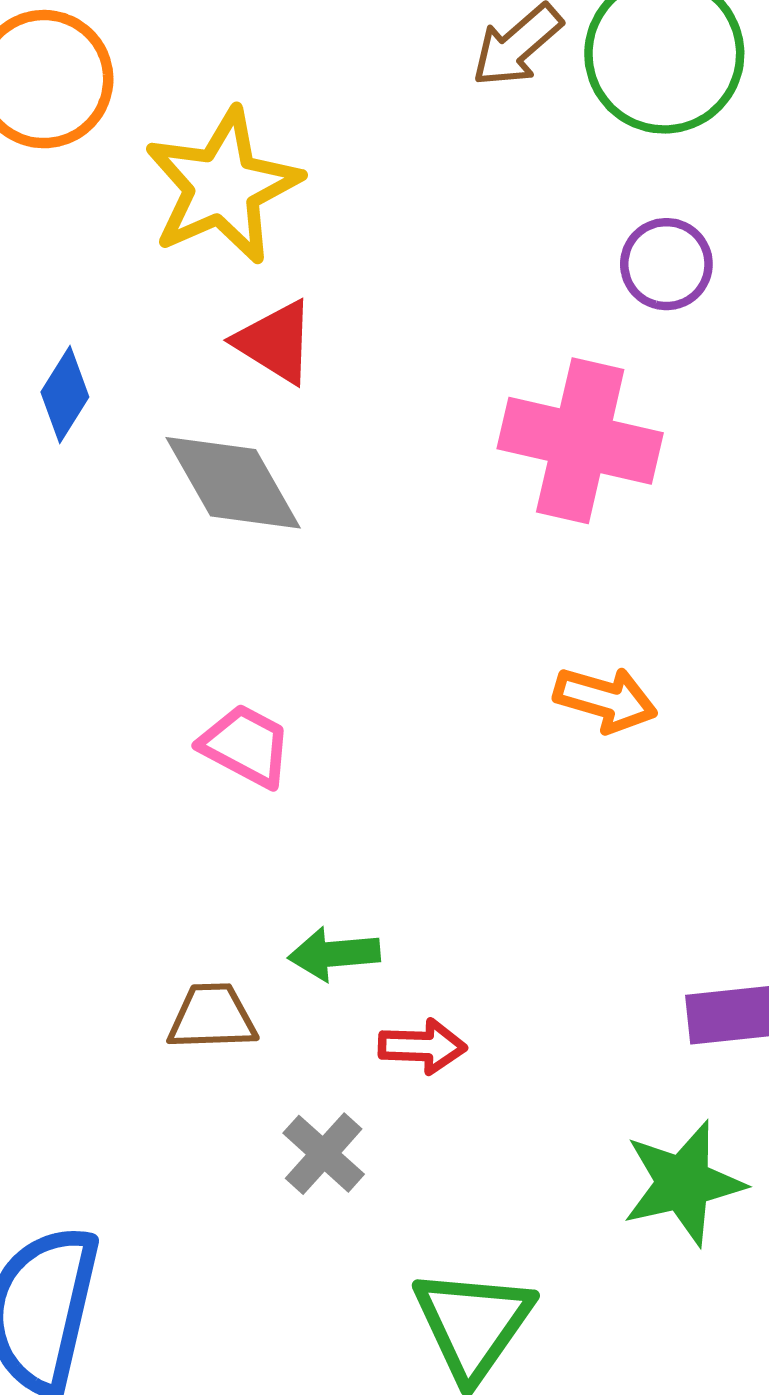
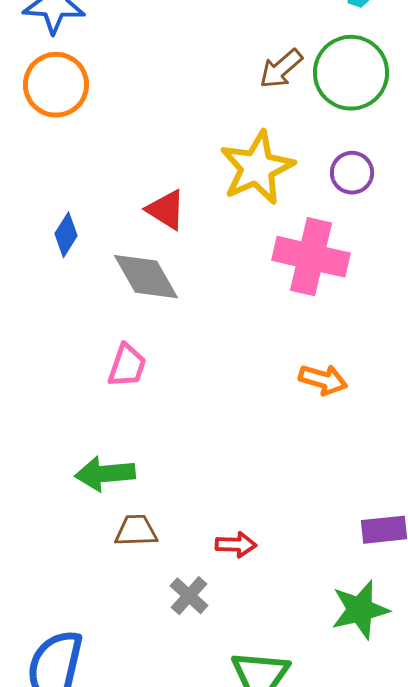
yellow star: (223, 186) -> (257, 168), moved
pink trapezoid: (246, 746) -> (127, 366), moved, turned 81
green arrow: (334, 954) -> (105, 474), moved, size x1.4

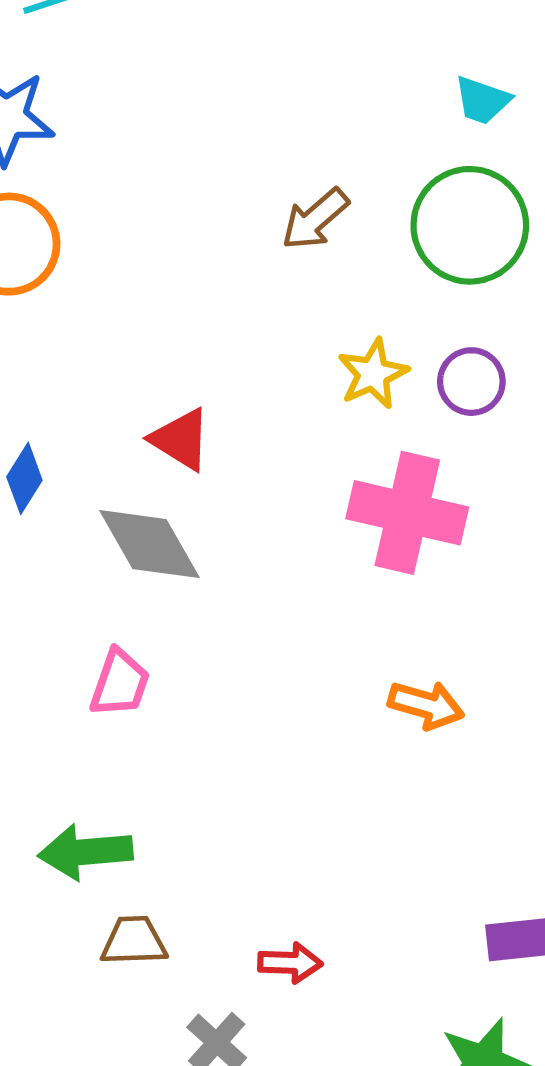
brown arrow: (281, 69) -> (315, 219), moved
yellow star: (257, 168) -> (373, 374), moved, size x0.6

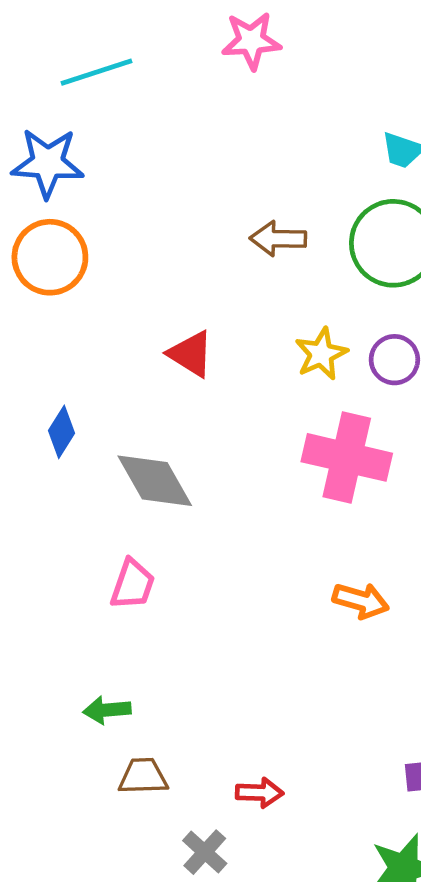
brown arrow: (315, 219) -> (278, 239), turned 42
red triangle: (181, 439) -> (191, 354), moved
green arrow: (85, 852) -> (107, 710), size x0.7

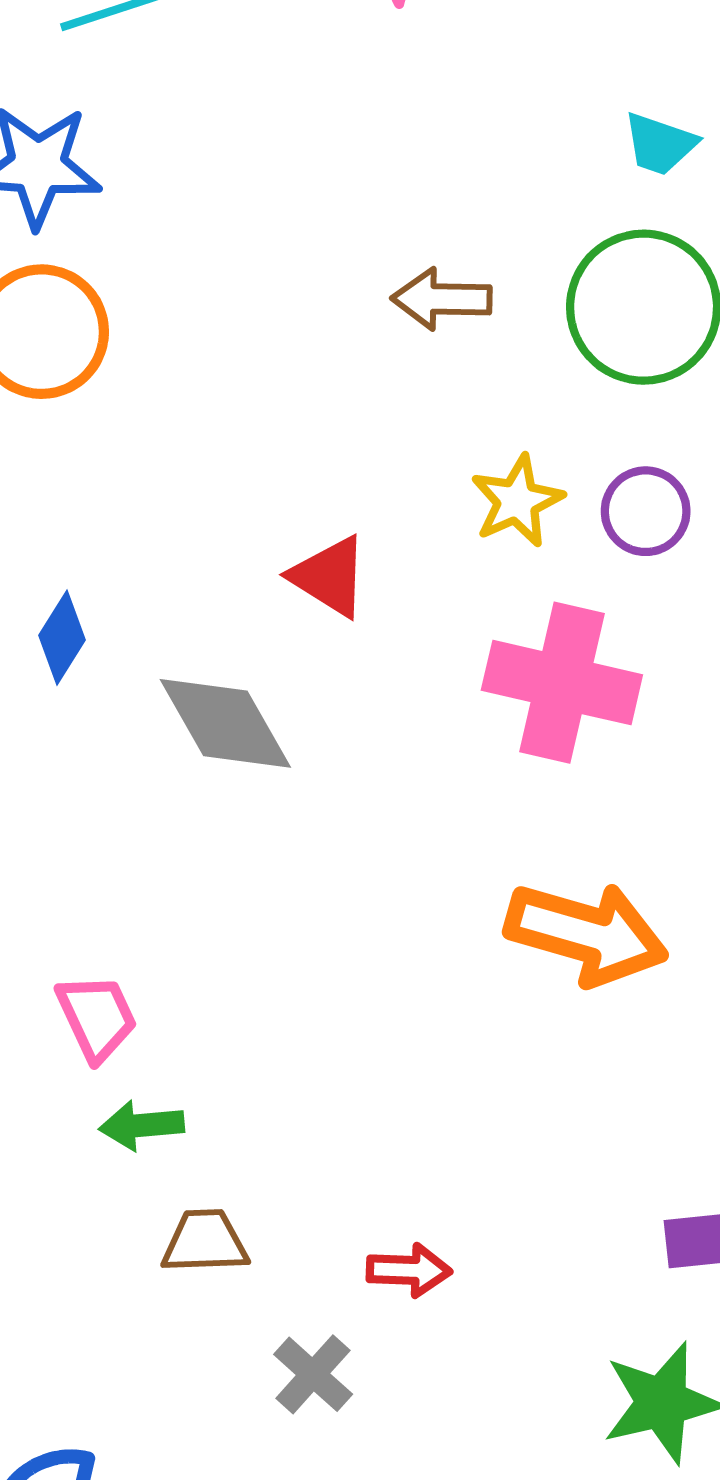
red triangle: (191, 354) -> (329, 576), moved
pink trapezoid: (133, 584) -> (97, 1017), moved, turned -44
orange arrow: (361, 601) -> (586, 934), size x1.6

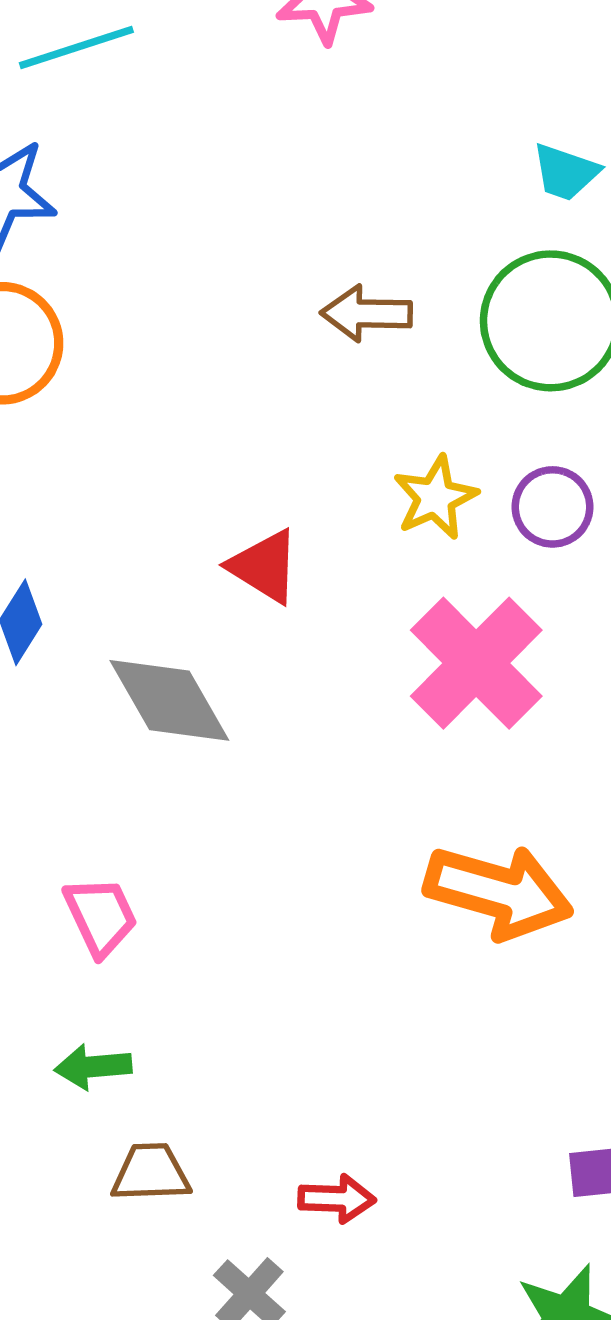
pink cross: (562, 683) -> (476, 663), turned 32
pink trapezoid: (97, 1017) -> (101, 916), moved

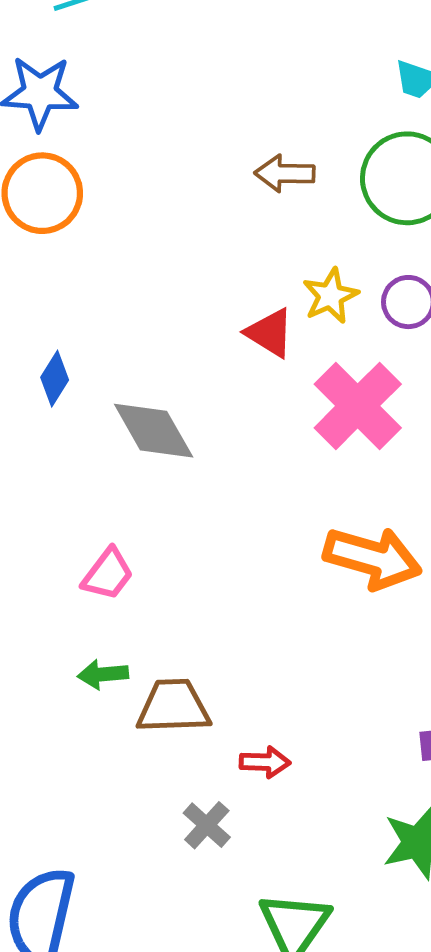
red triangle: (264, 566) -> (270, 333), moved
pink trapezoid: (101, 916) -> (108, 574), turned 62
brown trapezoid: (151, 1173) -> (173, 706), moved, size x1.4

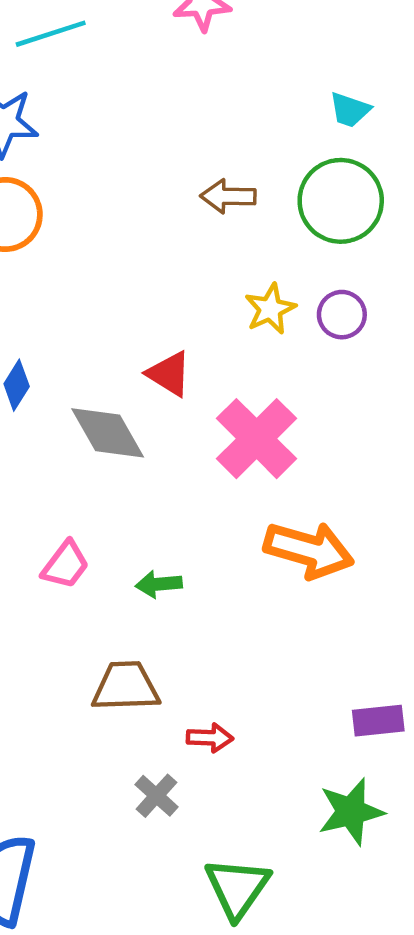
red triangle: (270, 333) -> (169, 374), moved
pink cross: (358, 406) -> (257, 439), moved
green arrow: (103, 674) -> (159, 584), moved

